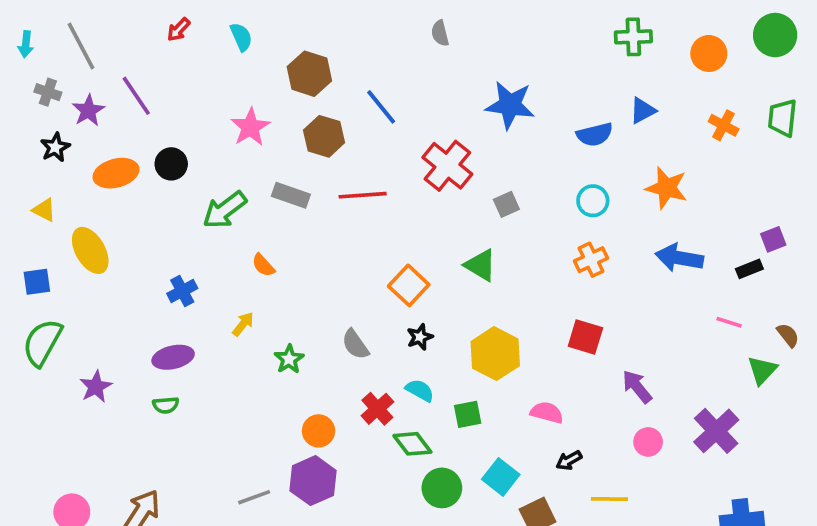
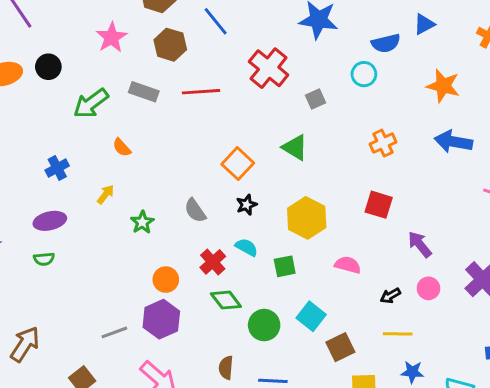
cyan circle: (593, 201) -> (364, 74), moved
green diamond: (412, 444) -> (226, 300), moved
black arrow: (569, 460) -> (390, 296), moved

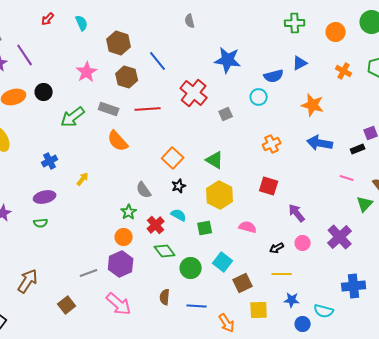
orange semicircle: (122, 147) -> (118, 141), moved, size x1.6
green triangle: (295, 147) -> (215, 160), moved
green star: (142, 222) -> (129, 212), moved

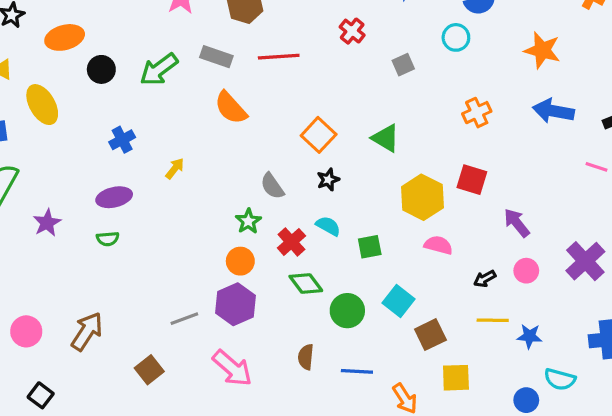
black circle: (44, 92) -> (101, 69), moved
red cross: (194, 93) -> (352, 31), size x0.6
yellow hexagon: (220, 195) -> (422, 197), moved
blue star: (292, 300) -> (529, 336), moved

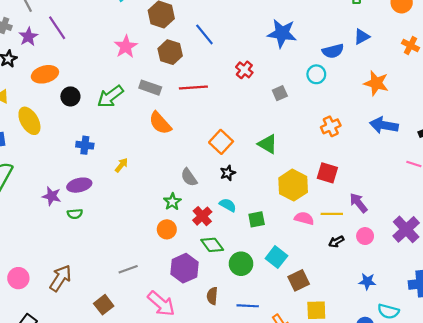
blue cross: (122, 140) -> (85, 145), turned 35
purple star: (47, 223) -> (52, 196), moved, turned -30
purple hexagon: (236, 304) -> (185, 268), moved
yellow line: (493, 320) -> (332, 214), moved

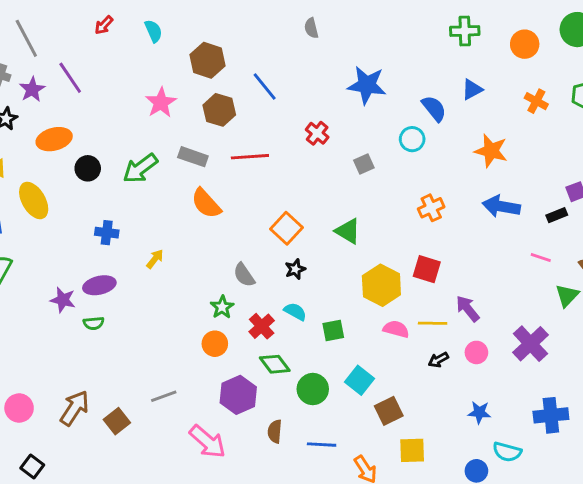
blue semicircle: (333, 51) -> (434, 108), turned -115
brown square: (104, 305) -> (117, 421), moved

